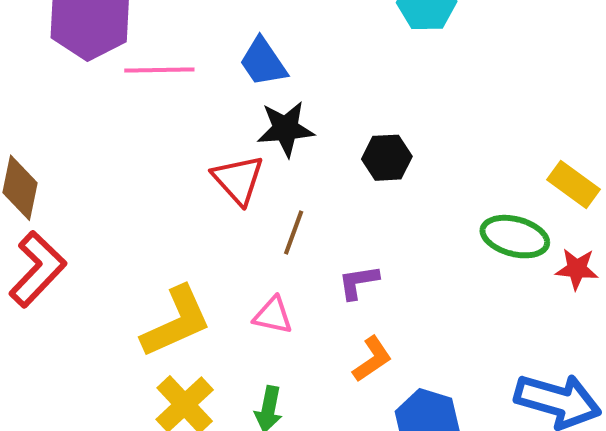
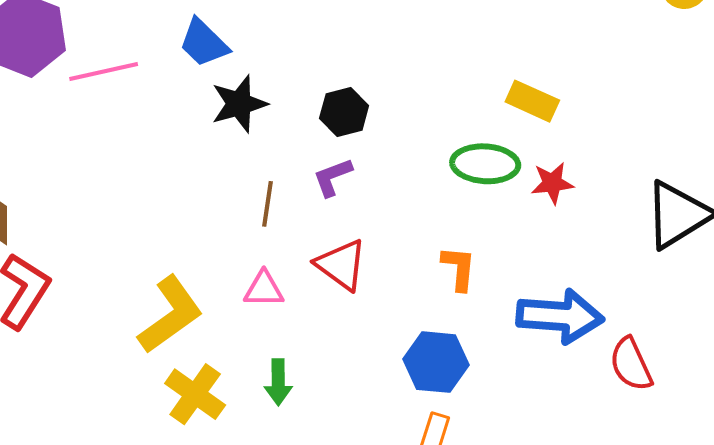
red triangle: (238, 180) -> (341, 265), moved
purple L-shape: (358, 282) -> (333, 177), moved
orange L-shape: (372, 359) -> (459, 268), moved, turned -39

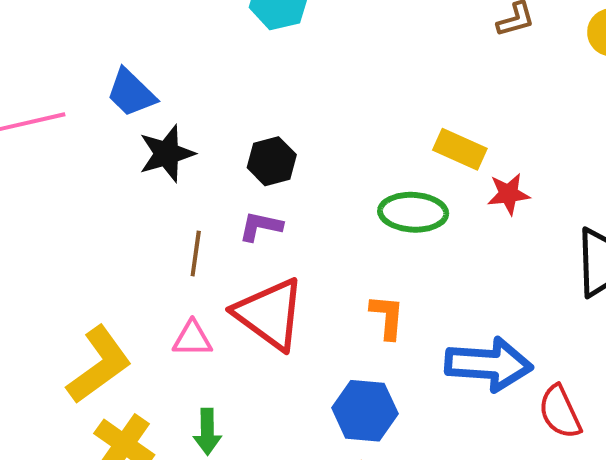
purple L-shape: (333, 177) -> (261, 226), turned 33
red star: (552, 183) -> (509, 194), moved
red triangle: (341, 265) -> (270, 314), size x1.4

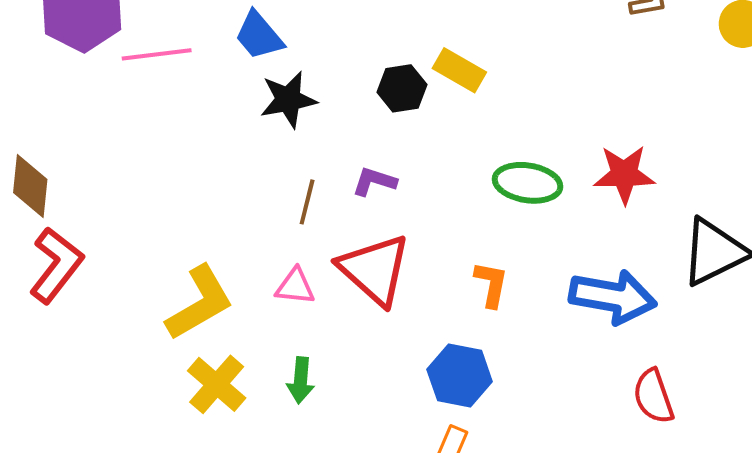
yellow rectangle: (460, 149) -> (459, 70), moved
black hexagon: (272, 161) -> (402, 88), moved
red star: (509, 194) -> (624, 174), size x1.4
blue arrow: (489, 364) -> (613, 297), moved

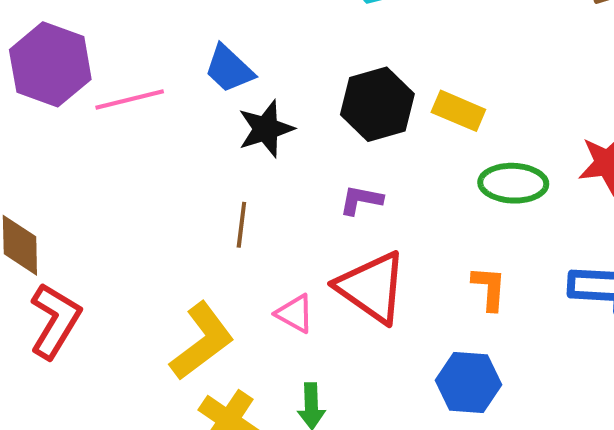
yellow rectangle: (459, 70) -> (458, 111), moved
black hexagon: (402, 88) -> (377, 104), size x1.5
brown line: (307, 202) -> (241, 225), moved
pink triangle: (295, 286) -> (295, 314), turned 30

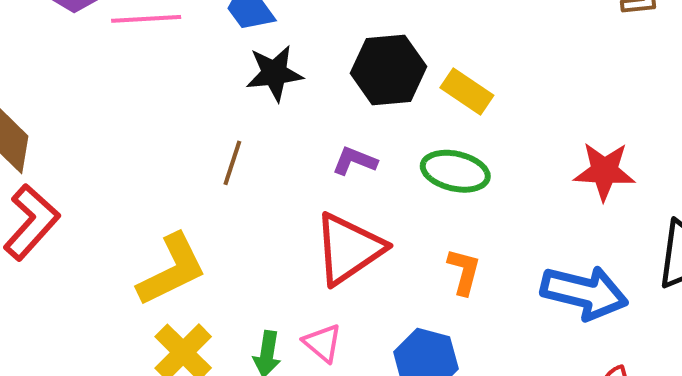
green ellipse: (513, 183) -> (455, 171), moved
red triangle: (372, 287) -> (349, 249), turned 40
pink triangle: (295, 314) -> (322, 343), moved

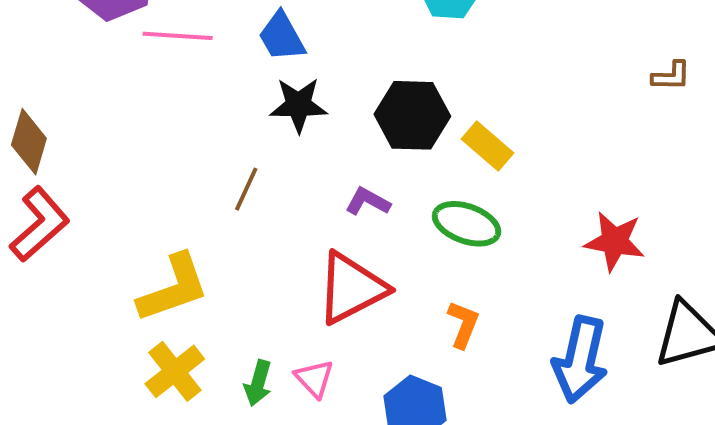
blue arrow: (584, 293) -> (580, 360), turned 82

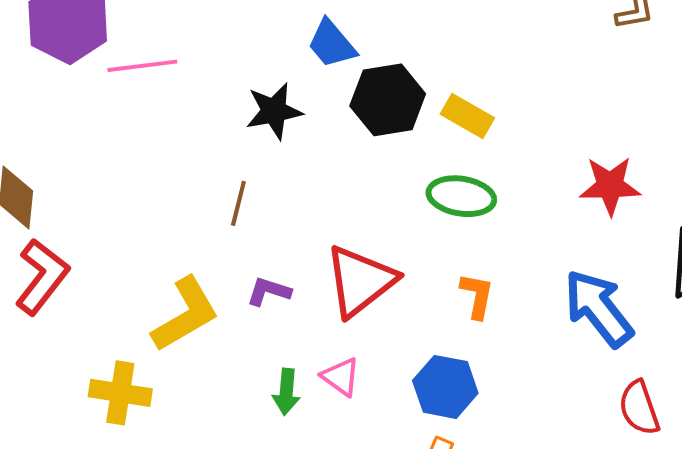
blue trapezoid: (282, 37) -> (332, 44), moved
purple L-shape: (368, 202) -> (269, 291), moved
blue arrow: (580, 360) -> (599, 308), turned 140
yellow cross: (175, 371) -> (120, 393), moved, turned -32

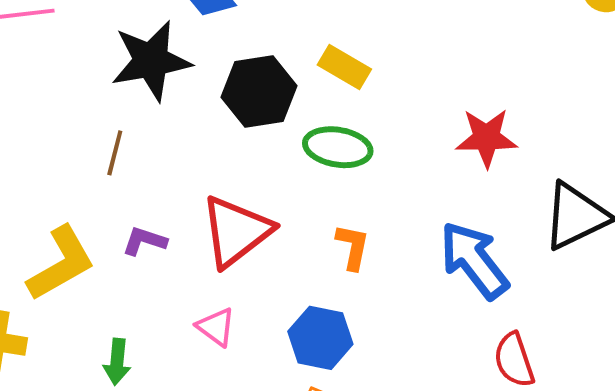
black hexagon: (388, 100) -> (259, 92), moved
black star: (274, 111) -> (151, 61), size x1.4
green arrow: (286, 392) -> (117, 362), moved

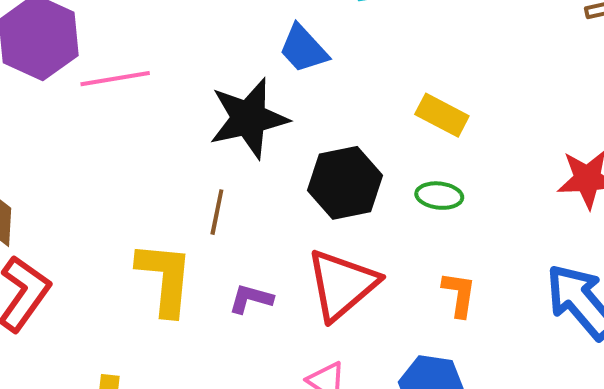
black hexagon: (259, 92) -> (345, 183), moved
green ellipse: (338, 147) -> (439, 196), size x0.7
yellow L-shape: (61, 263) -> (165, 278), moved, turned -52

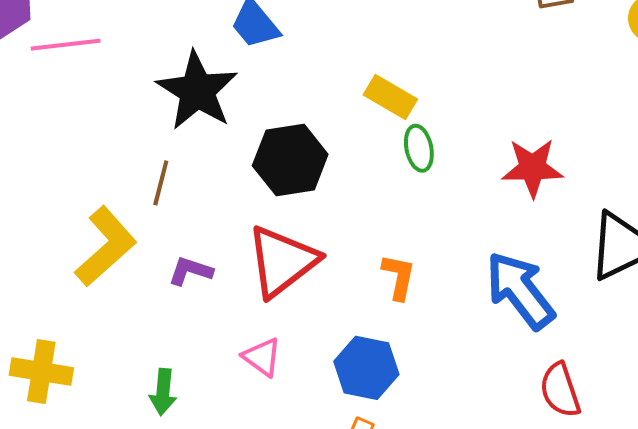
black star: (249, 118) -> (197, 91), turned -30
green ellipse: (439, 196) -> (419, 148), moved, turned 69
yellow L-shape: (165, 278) -> (106, 247), turned 40

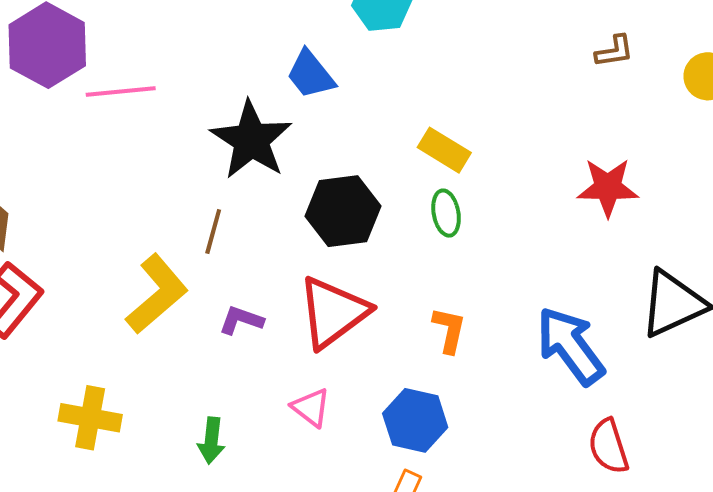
green ellipse: (419, 148) -> (446, 213), moved
red star: (533, 168) -> (608, 187), moved

